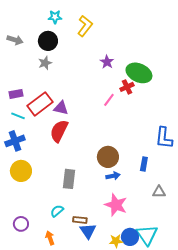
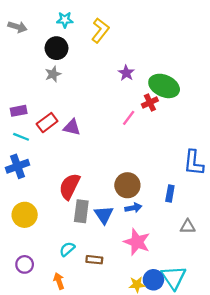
gray arrow: (15, 40) -> (17, 27), moved
red rectangle: (40, 104) -> (47, 123), size x0.7
red semicircle: (59, 131) -> (70, 186), moved
yellow circle: (21, 171) -> (25, 215), moved
blue triangle: (88, 231) -> (104, 215), moved

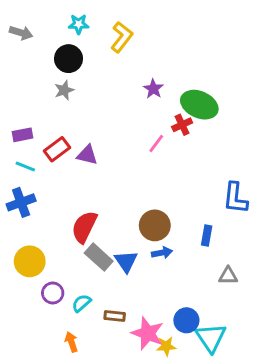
gray rectangle: (81, 211) -> (99, 257), turned -55
pink star: (137, 242) -> (148, 333), moved
purple circle: (25, 264) -> (53, 293), moved
blue circle: (153, 280) -> (186, 320), moved

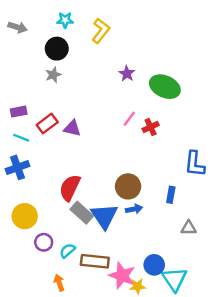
red cross: (182, 125) -> (151, 127), moved
blue triangle: (126, 261) -> (104, 216), size x1.4
brown rectangle: (115, 316) -> (95, 261), size x1.6

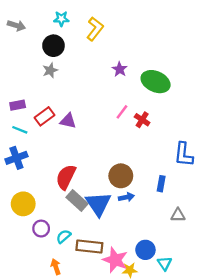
red cross: (151, 127) -> (142, 120), turned -32
cyan triangle: (174, 279) -> (165, 263), size x0.6

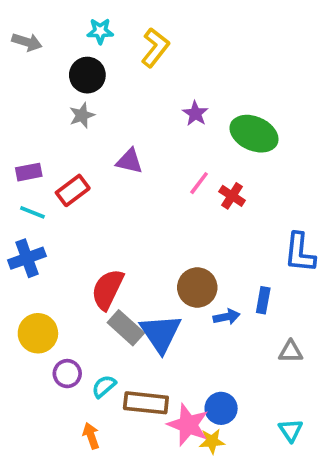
purple triangle: (68, 121) -> (129, 161), moved
blue arrow: (126, 197) -> (227, 317), moved
blue circle: (145, 250) -> (221, 408), moved
cyan triangle: (165, 263) -> (291, 430), moved

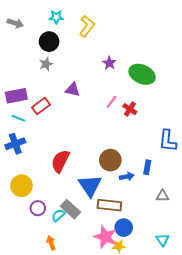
purple rectangle: (29, 172) -> (16, 96), size x1.5
gray rectangle: (126, 328) -> (71, 209), moved
brown rectangle: (146, 403) -> (109, 205), moved

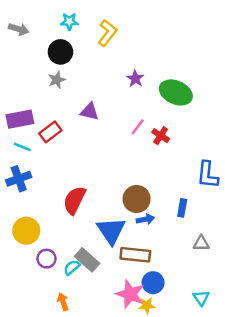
blue arrow: (127, 176) -> (145, 219), moved

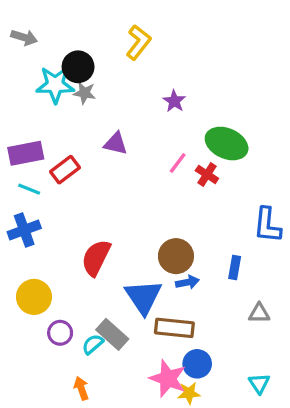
cyan star: (69, 21) -> (55, 85), moved, size x1.6
gray star: (57, 80) -> (85, 93), moved, turned 30
green ellipse: (176, 92) -> (227, 144), moved

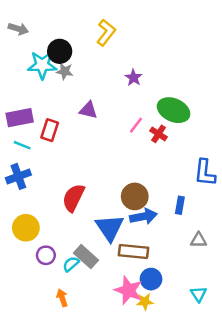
red rectangle: (65, 170) -> (50, 130), turned -35
blue arrow: (187, 282) -> (143, 216), size x1.5

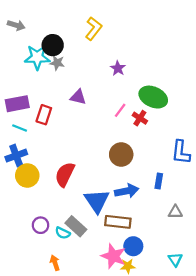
brown circle: (135, 196) -> (121, 154), moved
yellow circle: (26, 228) -> (27, 175), moved
cyan semicircle: (71, 264) -> (63, 233), turned -112

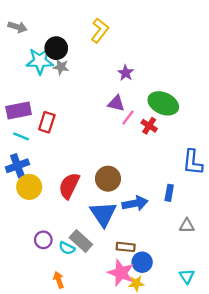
purple triangle: (78, 97) -> (116, 103), moved
brown circle: (121, 154) -> (108, 179), moved
brown rectangle: (118, 222) -> (126, 247), moved, size x0.7

